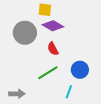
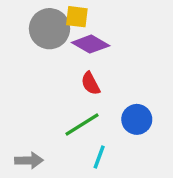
gray circle: (25, 33) -> (50, 29), moved
cyan line: (69, 92) -> (99, 157), moved

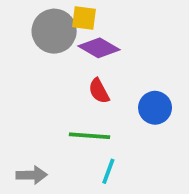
blue circle: (137, 119) -> (155, 108), moved
green line: (82, 125) -> (90, 136), turned 36

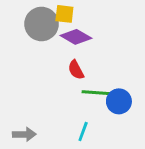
blue circle: (155, 108) -> (119, 101), moved
green line: (90, 136) -> (97, 93), moved

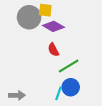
green line: (97, 93) -> (69, 66), turned -35
blue circle: (119, 101) -> (71, 87), moved

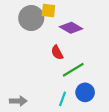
purple diamond: (53, 26) -> (71, 28), moved
blue circle: (71, 87) -> (85, 92), moved

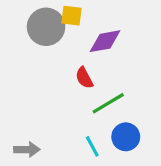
purple diamond: (71, 28) -> (105, 41), turned -40
cyan line: (62, 99) -> (92, 146), turned -48

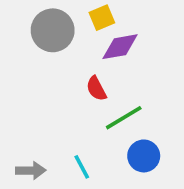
yellow square: (72, 16) -> (102, 18), moved, turned -30
cyan line: (92, 146) -> (82, 167), moved

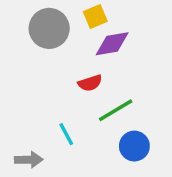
red semicircle: (96, 89) -> (90, 83), turned -80
cyan line: (82, 167) -> (66, 134), moved

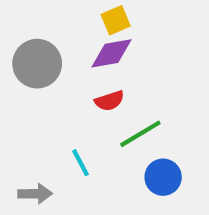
gray circle: (49, 28) -> (37, 64), moved
purple diamond: (112, 44) -> (111, 53), moved

